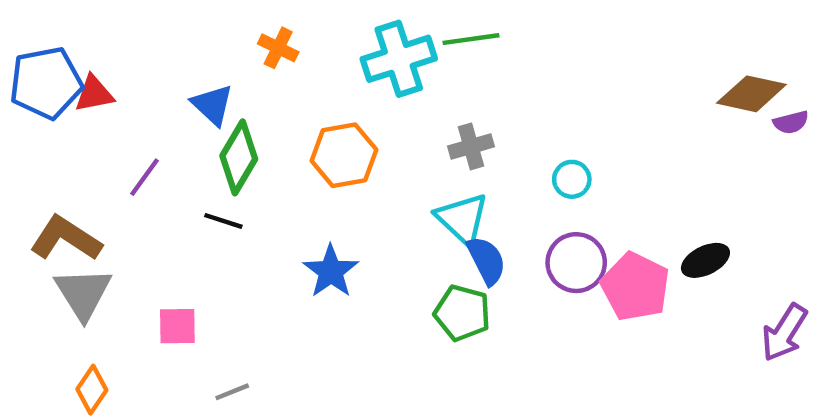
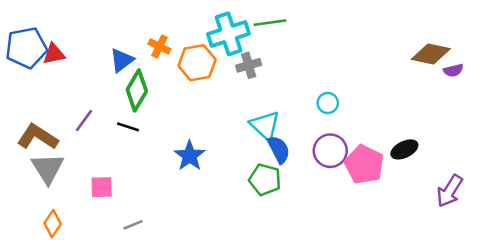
orange cross: (278, 48) -> (159, 46), moved
blue triangle: (212, 105) -> (122, 60), turned 40
gray cross: (471, 146) -> (249, 65), moved
orange hexagon: (344, 155) -> (197, 63), moved
purple line: (145, 177) -> (84, 121), moved

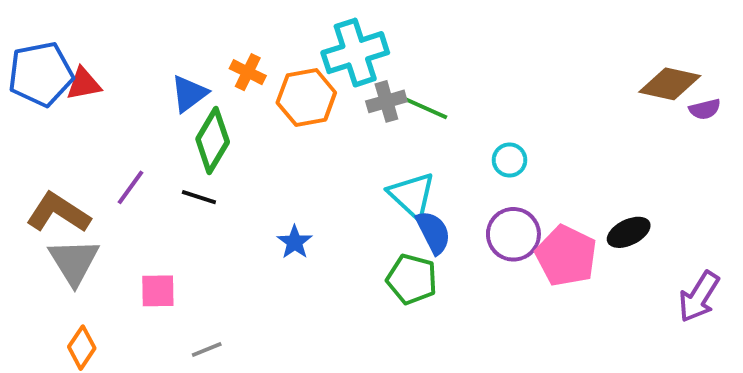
green line: (270, 23) -> (424, 107), moved, turned 32
blue star: (190, 156) -> (295, 242), size x0.7

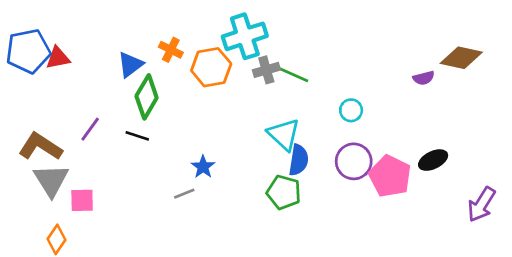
purple semicircle: (705, 109) -> (424, 78), moved
blue semicircle: (433, 232) -> (299, 160), turned 36
pink square: (158, 291) -> (82, 200), moved
gray line: (207, 350) -> (184, 194), moved

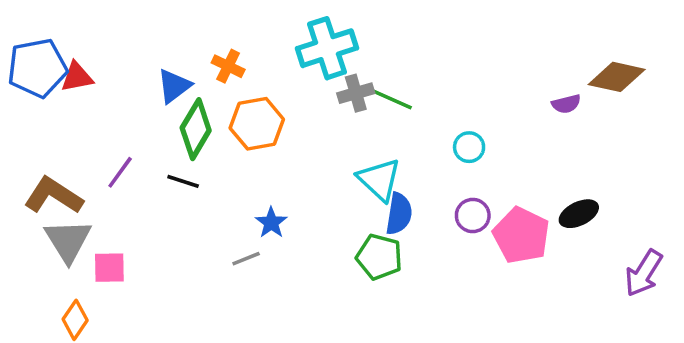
orange hexagon: (211, 67) -> (257, 124), moved
purple circle: (354, 161) -> (473, 215), size x0.7

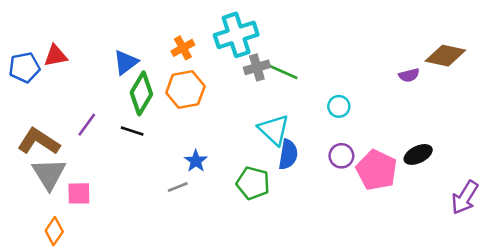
orange cross: (228, 66) -> (183, 48), moved, turned 35
blue pentagon: (37, 68) -> (24, 67), moved, size x0.7
green pentagon: (379, 257) -> (253, 183), moved

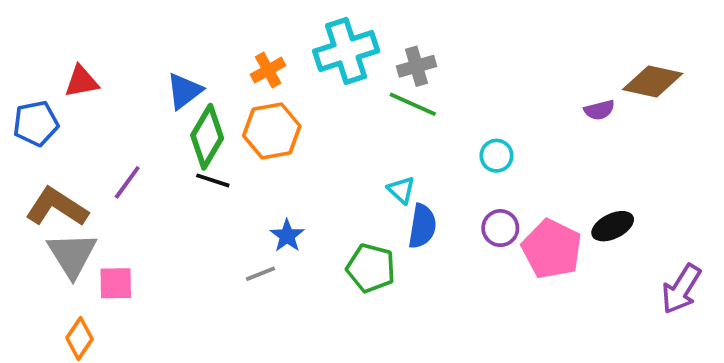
blue pentagon: (24, 67) -> (36, 123), moved
gray cross: (257, 67) -> (417, 66), moved
cyan triangle: (274, 130) -> (401, 190), size x0.6
black line: (132, 131) -> (213, 180), moved

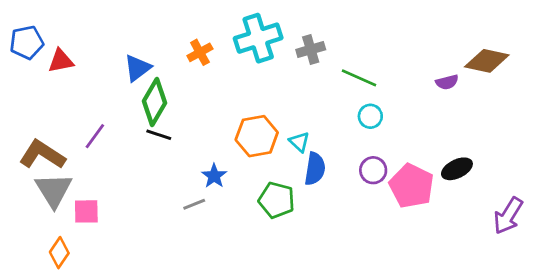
green line: (413, 104) -> (359, 78), moved
blue pentagon: (36, 123) -> (27, 42), moved
orange hexagon: (272, 131) -> (257, 136), moved

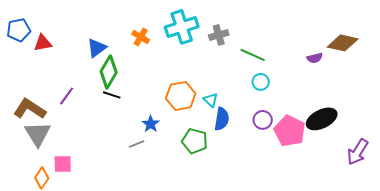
orange cross: (200, 52) -> (141, 37), turned -30
black ellipse: (457, 169) -> (322, 119), size x1.4
pink square: (86, 211) -> (63, 164), moved

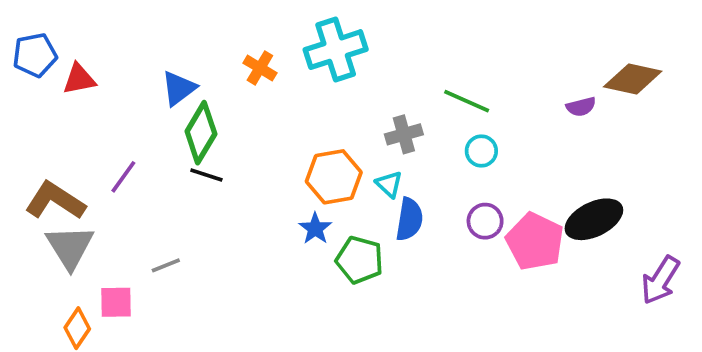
gray cross: (219, 35) -> (404, 134), moved
blue star: (151, 124) -> (315, 228), moved
gray line: (137, 144) -> (166, 265), moved

